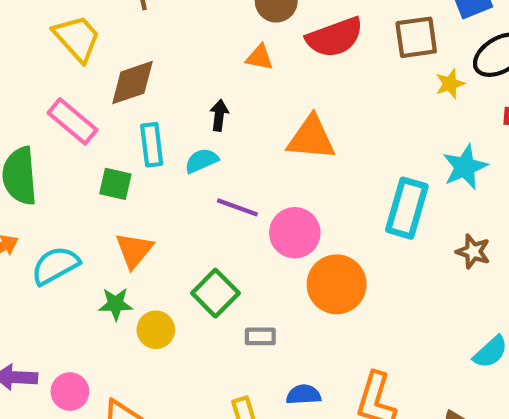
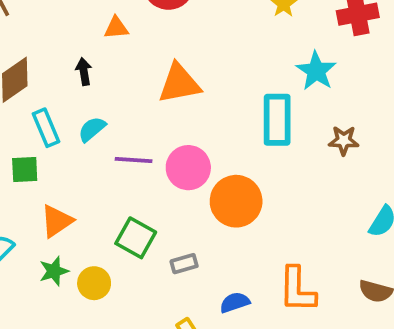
black arrow: (219, 115) -> (84, 72), moved
orange triangle: (134, 250) -> (57, 221), turned 33

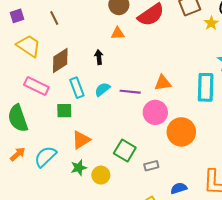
orange triangle: (179, 83) -> (163, 83), moved, size x0.7
purple line: (134, 160) -> (130, 92), moved

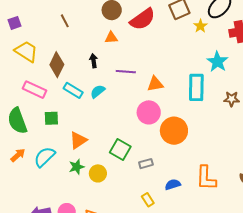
brown line: (54, 18) -> (65, 21), moved
brown diamond: (60, 60) -> (57, 65), turned -30
cyan rectangle: (77, 88) -> (73, 90), turned -36
purple line: (130, 92) -> (126, 72), moved
green square: (64, 111) -> (51, 118), moved

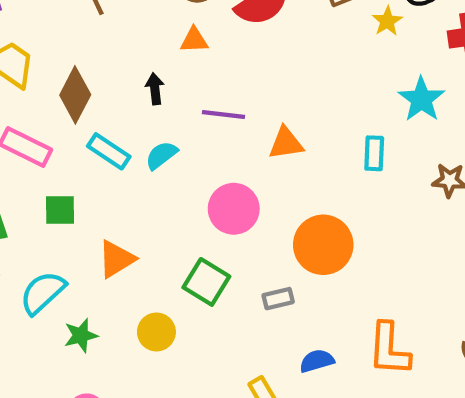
cyan rectangle: (196, 87) -> (374, 153), size x0.6
pink circle: (149, 112) -> (234, 209), moved
gray rectangle: (146, 164) -> (278, 299), moved
green star: (77, 167) -> (81, 335), moved

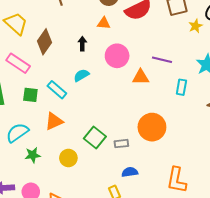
purple line: (223, 114) -> (162, 60), moved
cyan rectangle: (109, 151) -> (57, 90), moved
pink circle: (234, 209) -> (117, 56), moved
gray rectangle: (278, 299) -> (121, 144), moved
blue semicircle: (317, 361) -> (130, 172), moved

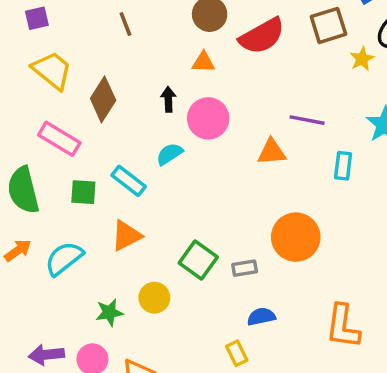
pink circle: (117, 56) -> (208, 118), moved
green star: (33, 155) -> (109, 312), moved

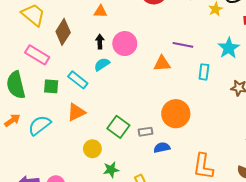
orange triangle: (203, 62) -> (100, 11), moved
black arrow: (168, 99) -> (100, 42), moved
green star: (109, 312) -> (111, 170), moved
blue semicircle: (261, 317) -> (162, 148), moved

